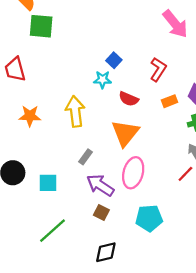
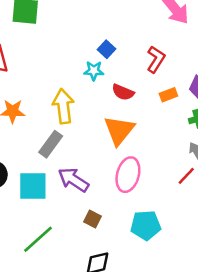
gray rectangle: (85, 157) -> (51, 144), moved, size x1.5
cyan square: (48, 183) -> (33, 186), size x1.4
purple arrow: (100, 185) -> (73, 180), moved

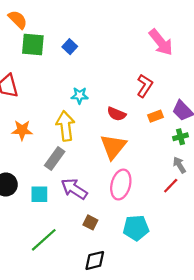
blue square: (106, 49) -> (70, 47), moved
cyan star: (94, 71) -> (80, 96), moved
cyan square: (33, 186) -> (39, 194), size x0.7

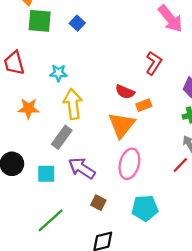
cyan star: (80, 96) -> (58, 73), moved
orange rectangle: (156, 116) -> (144, 105), moved

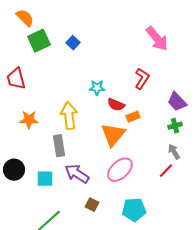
green square: (40, 21) -> (39, 41), turned -30
cyan star: (58, 73) -> (97, 88), moved
gray rectangle: (62, 137) -> (59, 146), turned -45
pink ellipse: (129, 164) -> (120, 170), turned 32

